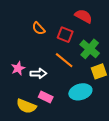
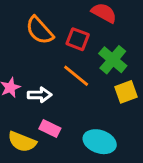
orange semicircle: (39, 28) -> (40, 30), size x1.5
cyan ellipse: (80, 92) -> (100, 142), moved, turned 35

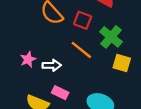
yellow square: (126, 92) -> (122, 63), turned 36

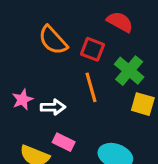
orange line: (81, 50) -> (91, 87), turned 35

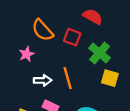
orange line: (91, 87) -> (68, 78), moved
pink star: (23, 100) -> (27, 54), moved

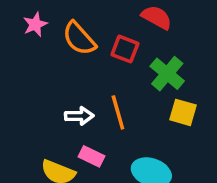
pink star: (27, 54) -> (35, 24), moved

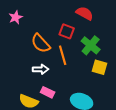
orange semicircle: (79, 38) -> (41, 43), moved
orange line: (118, 112) -> (63, 55), moved

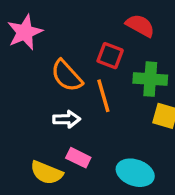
pink star: (16, 17) -> (25, 32), size x1.5
green cross: (91, 45) -> (150, 79), turned -36

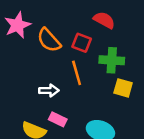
orange semicircle: (67, 76) -> (49, 40), moved

